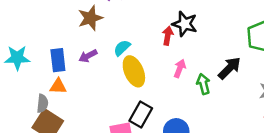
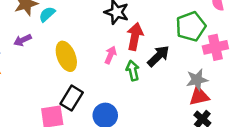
red arrow: (168, 36) -> (135, 37), moved, size x1.5
cyan semicircle: (122, 48) -> (47, 14), moved

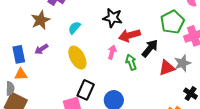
cyan semicircle: (47, 14) -> (74, 28), moved
red arrow: (135, 37) -> (129, 35), turned -110
red triangle: (199, 96) -> (167, 68), moved

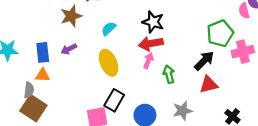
red arrow: (129, 35) -> (151, 44), moved
black arrow: (150, 48) -> (204, 61), moved
gray star: (182, 63) -> (182, 111), moved

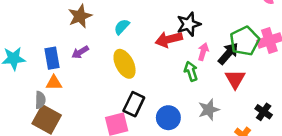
black star: (153, 22) -> (189, 24), moved, turned -30
green pentagon: (220, 33) -> (245, 41), moved
pink arrow: (148, 61) -> (203, 52), moved
red triangle: (209, 85) -> (235, 79), turned -42

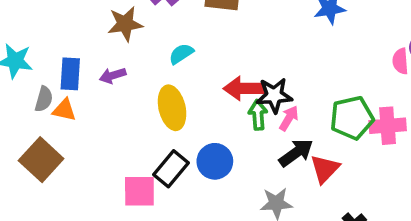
black star: (189, 24) -> (274, 95), moved
black arrow: (228, 54) -> (296, 153), moved
green arrow: (191, 71) -> (258, 115), moved
gray semicircle: (40, 100) -> (44, 99), moved
blue circle: (168, 118) -> (215, 161), moved

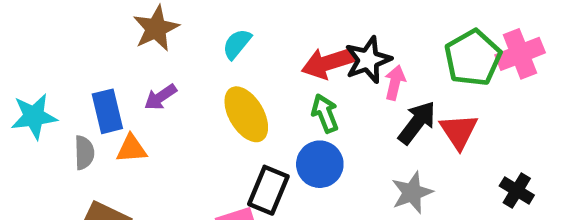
orange triangle: (64, 110) -> (131, 149), moved
green arrow: (258, 115) -> (325, 113), moved

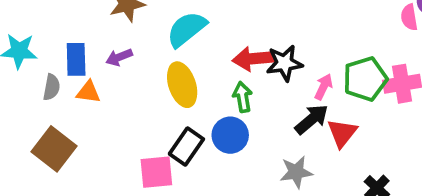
cyan semicircle: (237, 44) -> (187, 29), size x1.6
pink arrow: (395, 83) -> (324, 87), moved

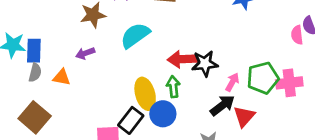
blue rectangle: (76, 59) -> (34, 51), moved
yellow ellipse: (182, 85) -> (145, 94), moved

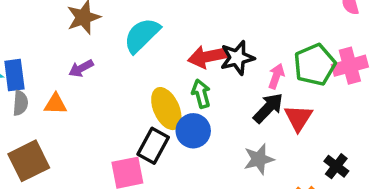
brown square: (35, 117) -> (29, 161), turned 32

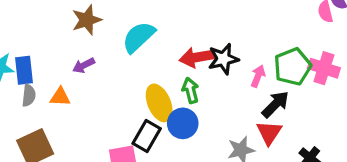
pink cross: (350, 66) -> (324, 68), turned 32
black arrow: (268, 108) -> (275, 104), moved
red triangle: (298, 118) -> (269, 133), moved

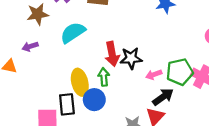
red arrow: (197, 57) -> (112, 54), turned -100
pink arrow: (258, 76) -> (154, 75), turned -140
black rectangle: (147, 136) -> (67, 104), turned -45

